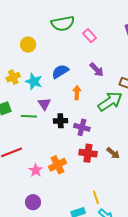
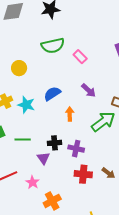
purple triangle: (44, 104) -> (43, 158), moved
orange cross: (57, 165) -> (52, 201), moved
pink star: (36, 170) -> (32, 182), moved

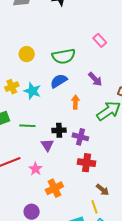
green semicircle: (53, 46) -> (64, 56), moved
pink rectangle: (80, 57) -> (100, 40), moved
brown arrow: (108, 173) -> (103, 190), moved

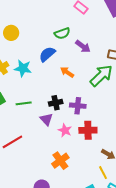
green semicircle: (64, 56) -> (62, 33), moved, size x0.7
orange arrow: (75, 102) -> (67, 72), turned -48
pink star: (35, 169) -> (65, 130), moved

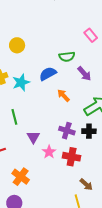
cyan star: (23, 68) -> (21, 82), turned 30
green line: (24, 103) -> (14, 117), turned 70
black cross: (56, 103) -> (89, 131), moved
orange cross: (60, 161) -> (21, 177), moved, turned -30

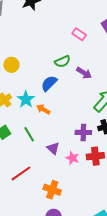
orange arrow: (63, 96) -> (43, 109), moved

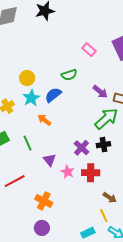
yellow circle: (11, 65) -> (27, 78), moved
purple arrow: (84, 73) -> (100, 92), moved
cyan star: (26, 99) -> (31, 98), moved
purple cross: (83, 132) -> (81, 148), turned 35

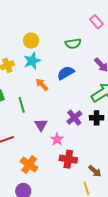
blue semicircle: (53, 95) -> (66, 73), moved
red cross: (91, 173) -> (68, 159), moved

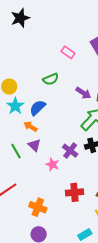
blue semicircle: (66, 73) -> (38, 108), moved
purple triangle: (41, 125) -> (34, 145), moved
pink star: (57, 139) -> (52, 164), moved

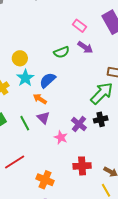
purple arrow: (83, 93) -> (85, 47), moved

